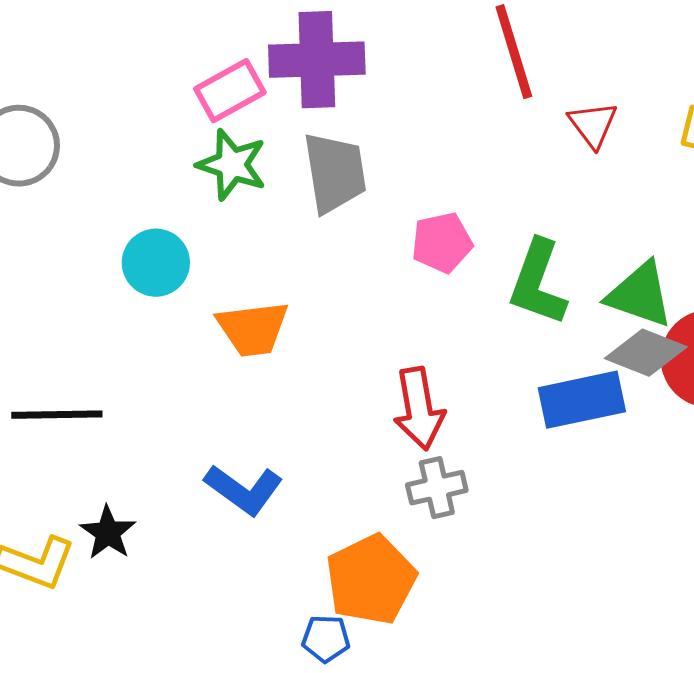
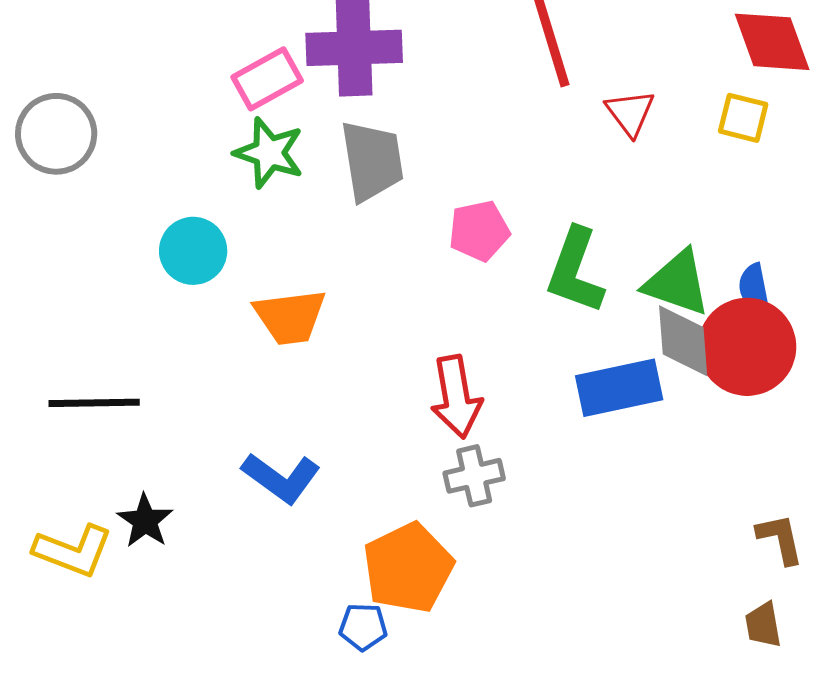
gray diamond: (646, 353) -> (683, 341), turned 64

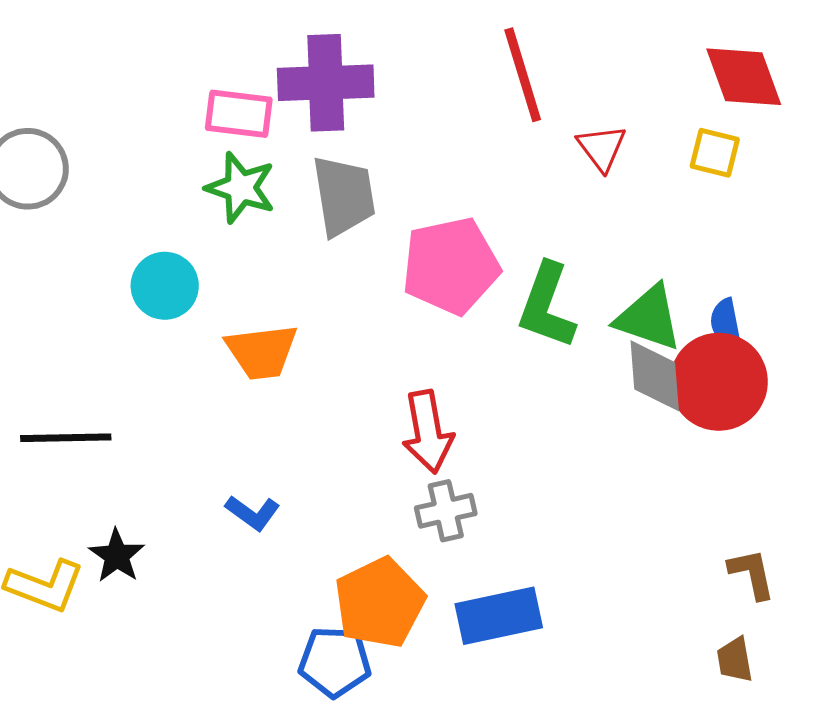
pink rectangle: (267, 79) -> (239, 114), turned 36
pink pentagon: (479, 231) -> (451, 266), size x1.6
blue rectangle: (619, 388) -> (499, 616), moved
blue L-shape: (281, 478) -> (253, 513), size x0.7
blue pentagon: (363, 627) -> (335, 662), size x1.5

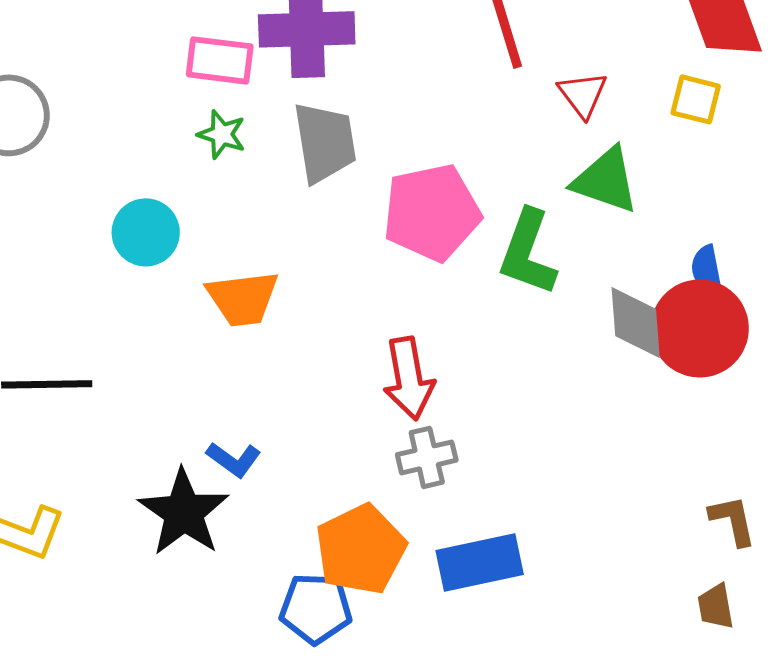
green star: (241, 188) -> (222, 134), size x0.7
green triangle: (649, 318) -> (606, 180), moved
black star: (117, 556) -> (184, 512), moved, size x1.6

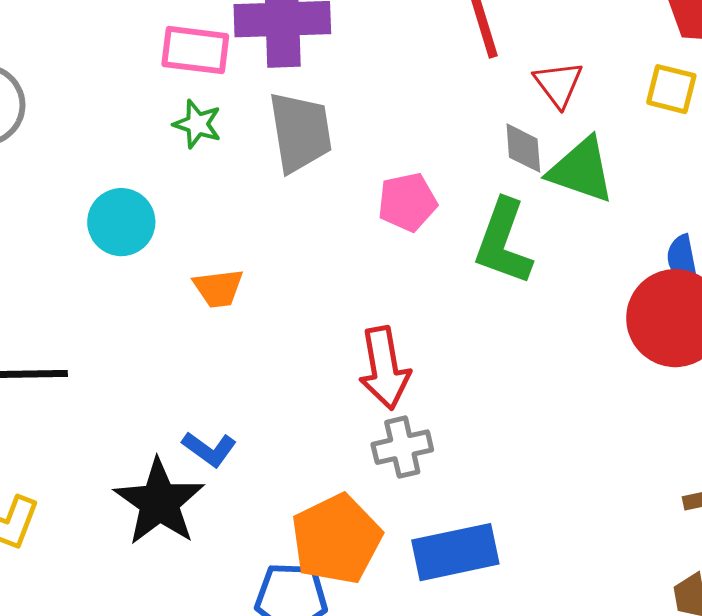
pink pentagon: (432, 212) -> (407, 202), size x0.6
orange trapezoid: (243, 298) -> (218, 288), size x0.7
gray diamond: (636, 322) -> (523, 148), moved, size x0.7

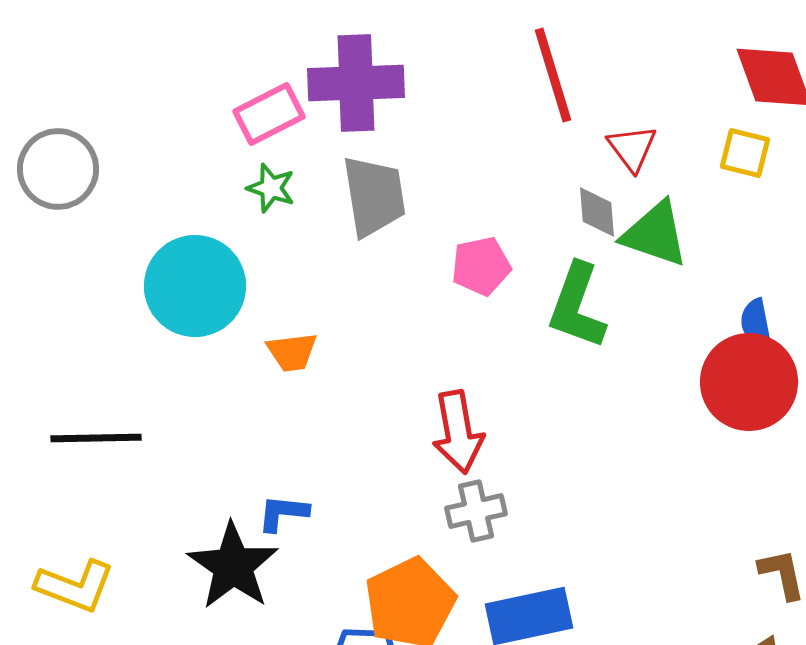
pink rectangle: (195, 50) -> (269, 114), turned -34
cyan circle: (121, 222) -> (195, 286), size x1.5
blue L-shape: (209, 449) -> (283, 513), turned 150

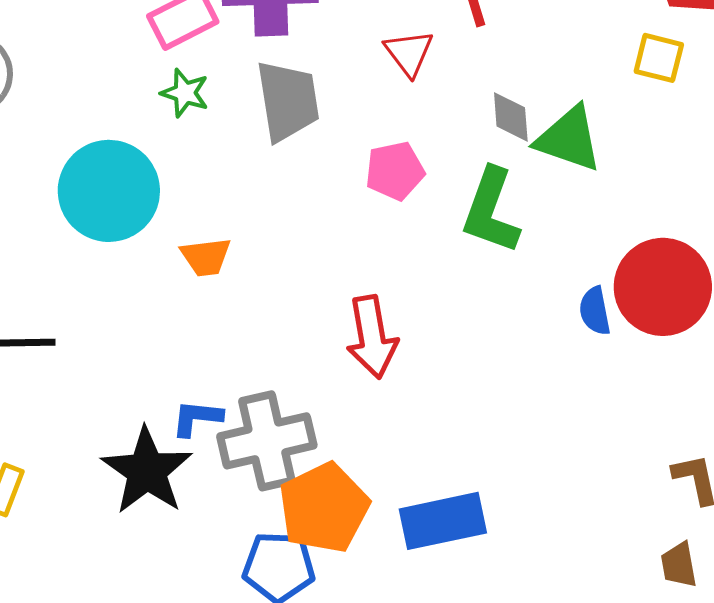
red triangle: (632, 148) -> (409, 53), moved
blue semicircle: (756, 323) -> (595, 311), moved
gray cross: (476, 511) -> (267, 441), moved, size x1.6

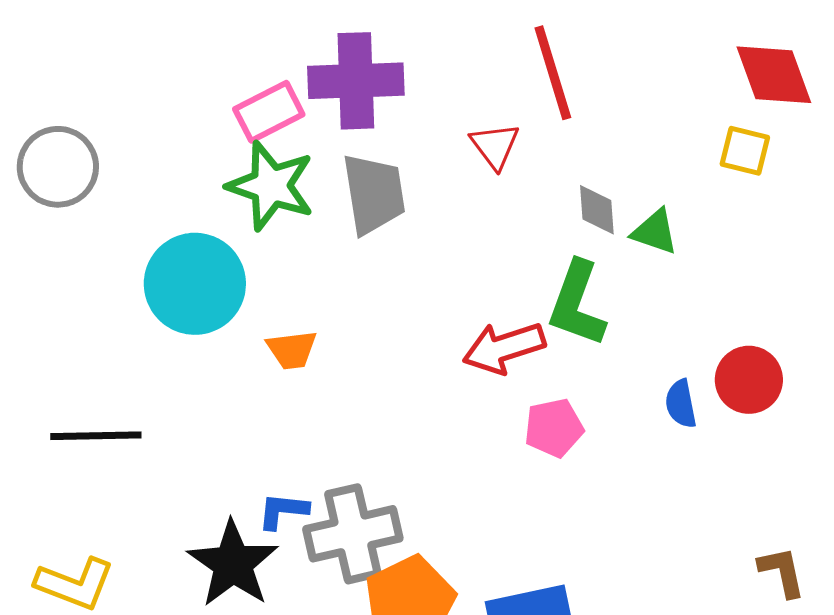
green star: (185, 93) -> (271, 186), size x1.8
green triangle: (569, 139) -> (655, 232), size x0.7
pink pentagon: (395, 171) -> (554, 428), moved
red circle: (663, 287) -> (749, 380), size x0.7
red arrow: (372, 337) -> (504, 348), moved, turned 82

